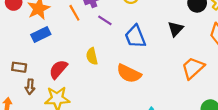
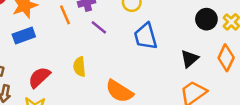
black triangle: (175, 29) -> (190, 59), moved
blue trapezoid: (135, 37) -> (146, 36), moved

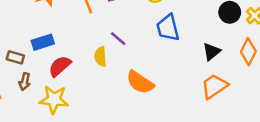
purple line: (99, 27) -> (118, 39), moved
blue rectangle: (24, 35) -> (43, 42), moved

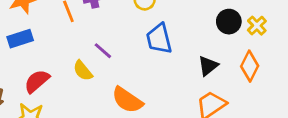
blue rectangle: (43, 42) -> (20, 39), moved
yellow semicircle: (100, 57) -> (83, 71), turned -36

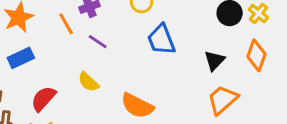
purple line: (103, 51) -> (98, 42), moved

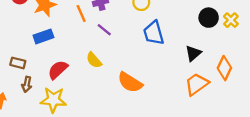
orange diamond: (256, 55) -> (224, 68), moved

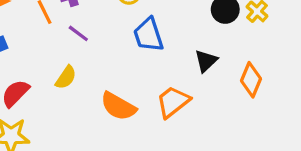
yellow semicircle: (94, 60) -> (66, 77), turned -102
orange trapezoid: (197, 84) -> (173, 102), moved

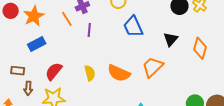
purple line: (78, 33) -> (89, 30), turned 64
yellow semicircle: (66, 77) -> (90, 73), moved, turned -42

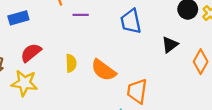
purple line: (89, 30) -> (81, 15), turned 72
orange trapezoid: (153, 67) -> (137, 91), moved, turned -50

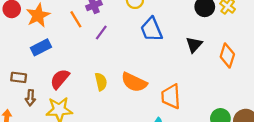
purple line: (81, 15) -> (101, 33), turned -42

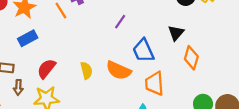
blue trapezoid: (151, 29) -> (143, 51), moved
purple line: (101, 33) -> (120, 22), moved
orange diamond: (227, 55) -> (191, 58), moved

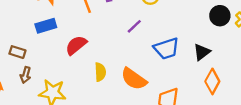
purple line: (120, 22) -> (134, 26), moved
blue trapezoid: (143, 51) -> (166, 49), moved, turned -95
red semicircle: (46, 69) -> (76, 45), moved

